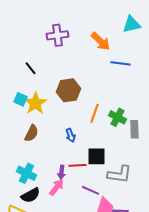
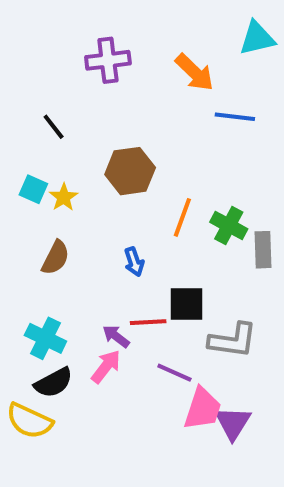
yellow star: (35, 103) -> (64, 197), size x0.6
purple arrow: (61, 172) -> (116, 336), turned 120

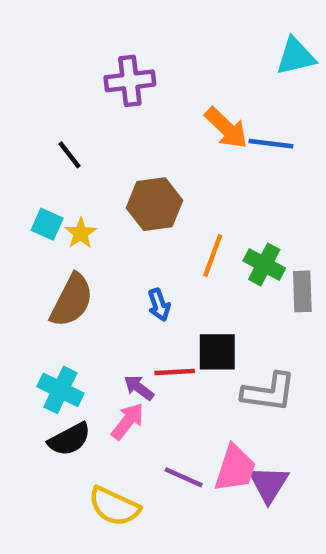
orange arrow: (195, 72) -> (226, 128), moved
brown semicircle: (56, 258) -> (72, 300), size x1.4
purple line: (174, 373) -> (184, 477), moved
yellow semicircle: (29, 421) -> (114, 506), moved

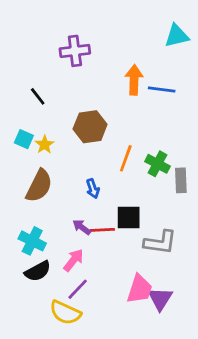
orange arrow: (226, 128) -> (134, 80), turned -132
purple arrow: (139, 388) -> (82, 227), moved
purple line: (184, 477) -> (78, 289), moved, turned -70

